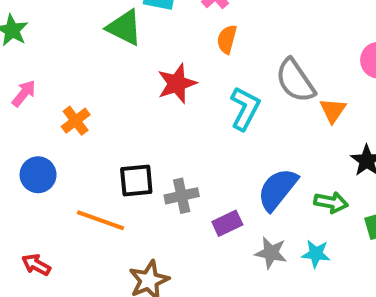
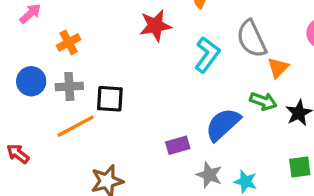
gray cross: (182, 196) -> (69, 86), moved
green arrow: (331, 202) -> (263, 101), moved
orange line: (100, 220) -> (76, 126), turned -57

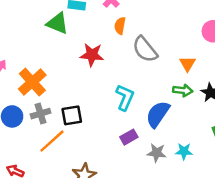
red star: (155, 26) -> (92, 55), turned 30
gray semicircle: (252, 39) -> (145, 49), moved
orange cross: (69, 42) -> (32, 82), size x1.6
cyan L-shape: (207, 55) -> (125, 98), moved

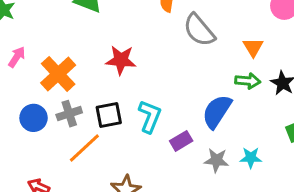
red star: (92, 55) -> (121, 60), moved
cyan L-shape: (125, 98) -> (150, 116), moved

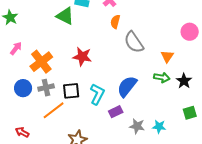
blue semicircle: (217, 111) -> (127, 86), moved

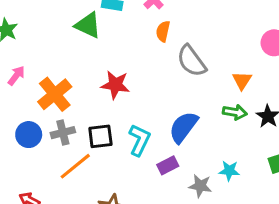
cyan star: (159, 127) -> (229, 171), moved

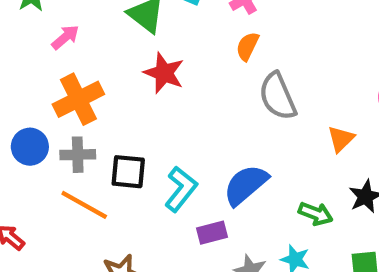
pink arrow: (16, 76) -> (65, 37), moved
red star: (115, 85) -> (164, 73), moved
green arrow: (235, 112) -> (316, 214), moved
orange line: (75, 166) -> (84, 205), turned 56

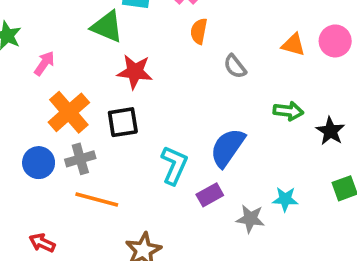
gray semicircle: (278, 96) -> (235, 66), size x0.6
orange triangle: (341, 139) -> (293, 45), moved, turned -45
black square: (128, 172) -> (123, 122), moved
green arrow: (316, 214) -> (288, 111), moved

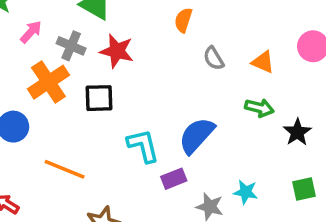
orange triangle: (293, 45) -> (263, 62), moved
gray cross: (80, 159) -> (71, 46), moved, turned 32
cyan L-shape: (174, 165) -> (143, 146), turned -45

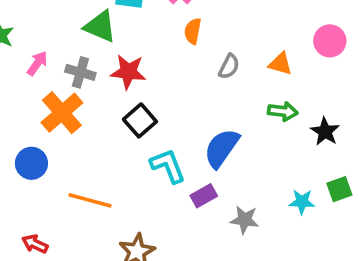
gray semicircle: (214, 58) -> (229, 66), turned -115
black square: (99, 98) -> (140, 120), moved, turned -32
cyan star: (246, 192) -> (302, 202), moved

